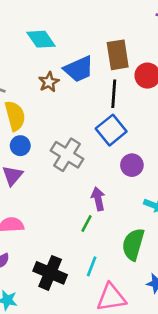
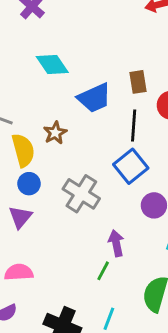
brown rectangle: (118, 55) -> (138, 82), size x0.7
brown star: (49, 82) -> (55, 133), moved

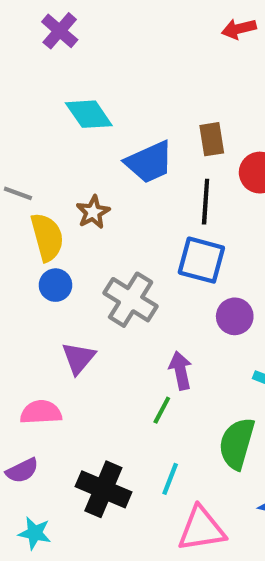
blue square: (131, 166) -> (201, 260), turned -36
purple triangle: (20, 217) -> (78, 358), moved

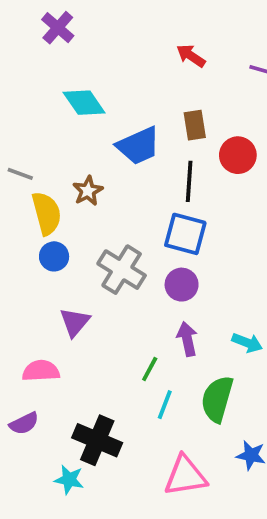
red arrow: (239, 29) -> (191, 56), moved, turned 48
purple circle: (235, 316) -> (182, 285), moved
purple arrow: (181, 371) -> (187, 339), moved
cyan line: (170, 479) -> (165, 405), moved
cyan star: (35, 533) -> (69, 480), moved

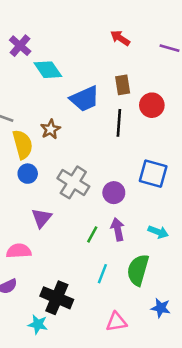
purple cross: (58, 28) -> (20, 46), moved
blue square: (185, 234) -> (153, 174), moved
green line: (150, 369) -> (92, 234), moved
pink triangle: (185, 476) -> (116, 322), size x0.7

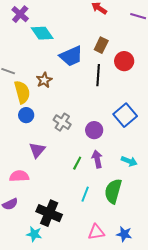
brown rectangle: (123, 85) -> (101, 45), turned 35
blue square: (153, 174) -> (125, 115), turned 35
gray cross: (73, 182) -> (62, 122), size x0.7
blue star: (161, 308) -> (124, 234), moved

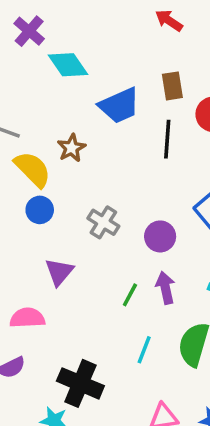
brown rectangle: (101, 45) -> (172, 86), turned -35
yellow semicircle: (22, 92) -> (33, 169), turned -30

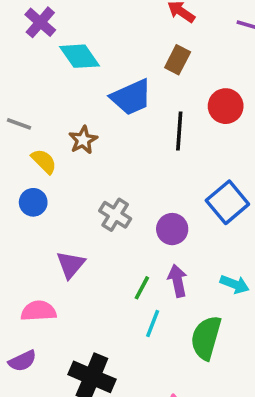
brown rectangle: (172, 86) -> (178, 60), moved, turned 36
yellow semicircle: (33, 169) -> (44, 161), size x0.7
blue circle: (40, 210) -> (33, 202), moved
cyan line: (144, 350) -> (153, 323), moved

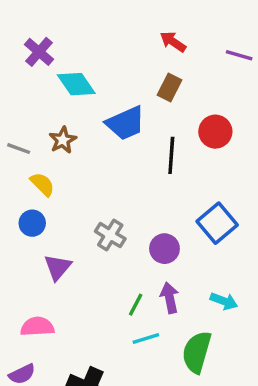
brown star: (83, 140) -> (63, 140), moved
purple triangle: (71, 265) -> (58, 267), moved
cyan line: (153, 323) -> (146, 338), turned 52

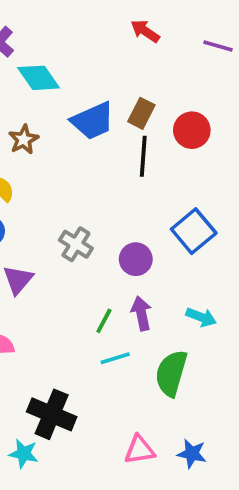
brown rectangle: (170, 88) -> (141, 113), moved

